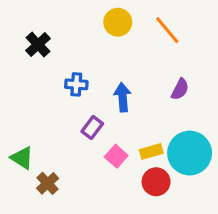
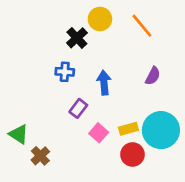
black cross: (38, 45) -> (77, 38), moved

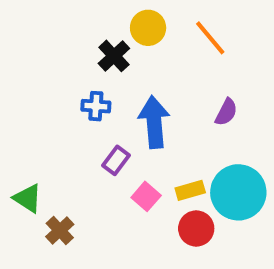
blue arrow: (104, 83) -> (154, 122), size x1.4

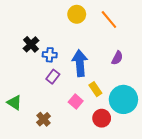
black cross: (114, 56) -> (31, 44), moved
purple rectangle: (116, 160) -> (53, 77), moved
yellow rectangle: (190, 190) -> (95, 89), moved, turned 72
brown cross: (60, 230) -> (43, 119), moved

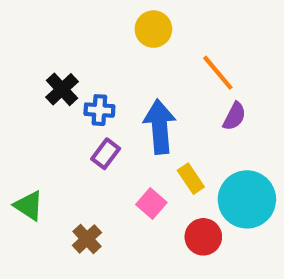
orange line: (109, 19) -> (218, 73), moved

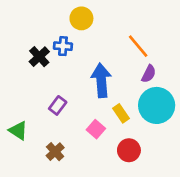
yellow circle: (153, 29) -> (81, 18), moved
blue cross: (99, 110) -> (63, 46), moved
purple rectangle: (106, 154) -> (58, 105), moved
cyan circle: (247, 199) -> (157, 105), moved

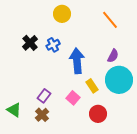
blue cross: (63, 46) -> (53, 45), moved, turned -32
orange line: (138, 46) -> (110, 20), moved
purple rectangle: (58, 105) -> (44, 96), moved
green triangle: (18, 130) -> (14, 110), moved

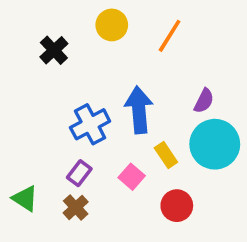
orange line: (110, 20) -> (170, 36), moved, turned 72
black cross: (30, 43) -> (54, 50), moved
blue cross: (53, 45) -> (90, 124), moved, size x1.5

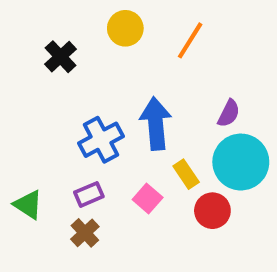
purple rectangle: (79, 173) -> (89, 194), turned 30
green triangle: (25, 198) -> (28, 205), moved
red circle: (177, 206) -> (212, 211), moved

